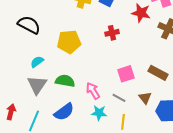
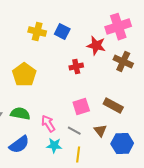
red cross: (112, 33) -> (76, 67), moved
yellow pentagon: (69, 42) -> (24, 75), turned -30

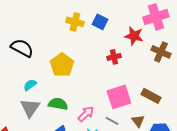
pink square: (81, 107) -> (119, 97), size x1.4
pink arrow: (48, 124) -> (86, 114), turned 78

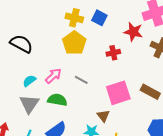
yellow pentagon: (62, 65) -> (74, 43), moved
pink arrow: (86, 114) -> (53, 76), moved
gray line: (112, 121) -> (81, 80), moved
brown triangle: (138, 121) -> (103, 116), moved

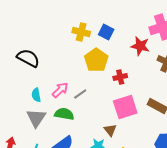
yellow pentagon: (74, 43) -> (96, 60), moved
red cross: (113, 53) -> (120, 77), moved
gray line: (81, 80) -> (80, 94), moved, turned -64
cyan semicircle: (29, 81) -> (36, 95), turned -64

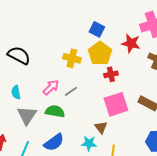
yellow cross: (81, 32) -> (72, 58), moved
yellow pentagon: (96, 60) -> (100, 53), moved
cyan semicircle: (36, 95) -> (16, 92), moved

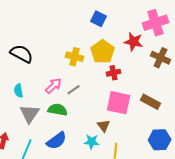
blue square: (97, 29) -> (99, 19), moved
pink square: (116, 104) -> (119, 103), turned 30

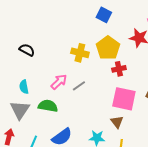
black semicircle: (22, 54) -> (27, 50), size x0.7
green semicircle: (58, 110) -> (48, 106), moved
gray triangle: (30, 114) -> (20, 110), moved
brown triangle: (104, 126) -> (117, 122), moved

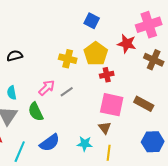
black semicircle: (27, 50) -> (15, 56), turned -42
green semicircle: (48, 106) -> (36, 112), turned -126

